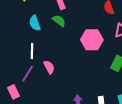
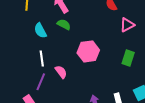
pink hexagon: (92, 40) -> (88, 51), moved

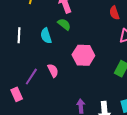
cyan semicircle: (40, 31) -> (46, 36), moved
white line: (42, 59) -> (19, 35), moved

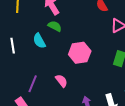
pink semicircle: (53, 70) -> (61, 81), moved

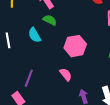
pink semicircle: (61, 81) -> (66, 74), moved

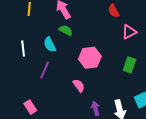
purple line: (29, 78) -> (45, 70), moved

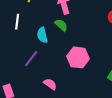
white line: (23, 48) -> (17, 22), moved
pink semicircle: (79, 86) -> (50, 84), moved, turned -32

